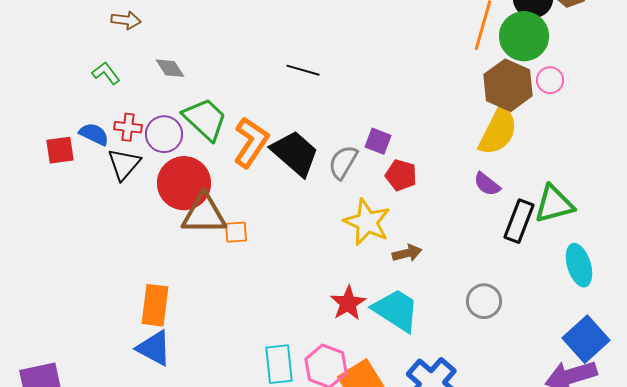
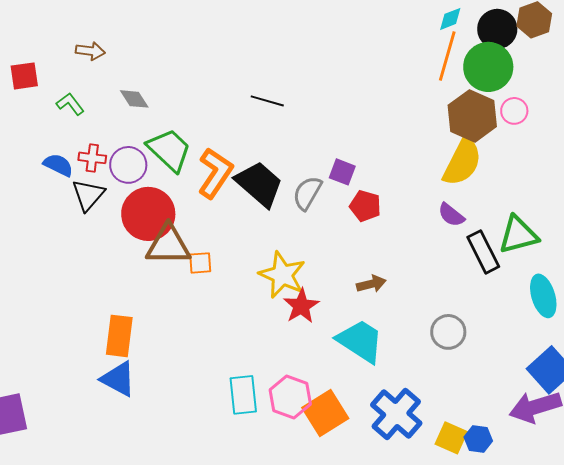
red square: (60, 150) -> (24, 76), moved
black rectangle: (519, 221) -> (483, 252), turned -48
yellow star: (367, 222) -> (282, 275), moved
red star: (348, 303) -> (301, 306), moved

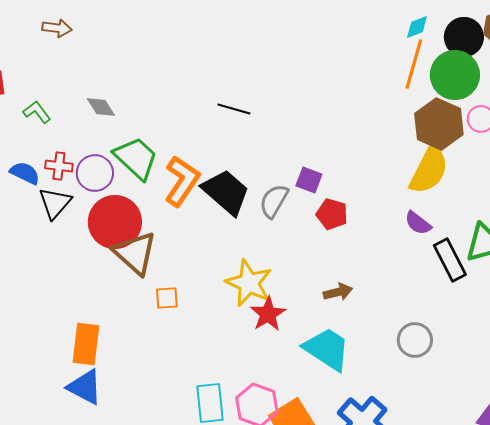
brown arrow: (90, 51) -> (57, 28), moved
brown triangle: (168, 245) -> (135, 253), turned 42
orange square: (200, 263) -> (167, 298), moved

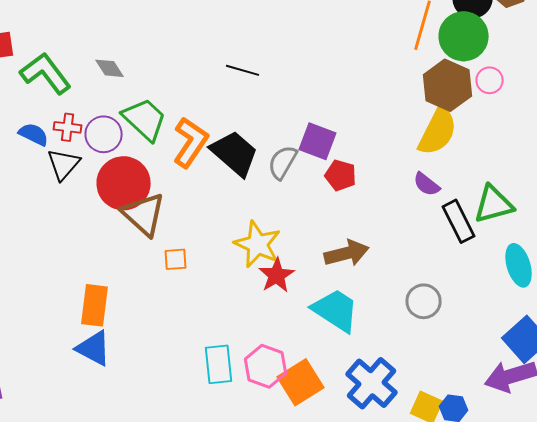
green L-shape: (37, 112) -> (46, 73), size x1.8
purple square: (309, 180) -> (318, 141), size x1.4
brown arrow: (338, 292) -> (347, 253), size x1.5

